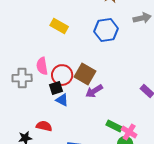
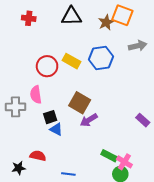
yellow rectangle: (59, 26) -> (71, 61), moved
red circle: (62, 75) -> (47, 66), moved

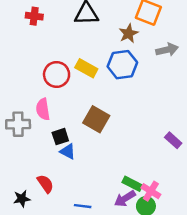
brown star: (106, 22) -> (129, 34), moved
purple arrow: (89, 120) -> (125, 199), moved
red semicircle: (38, 156) -> (45, 184), turned 42

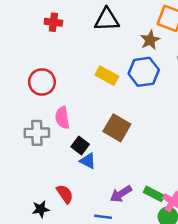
red circle: (57, 74) -> (42, 82), moved
black square: (60, 137) -> (80, 146), turned -35
purple arrow: (125, 199) -> (121, 194), moved

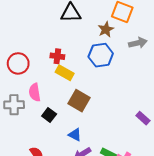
red cross: (53, 22) -> (57, 56), moved
yellow rectangle: (107, 76) -> (65, 73), moved
blue triangle: (88, 161) -> (75, 135), moved

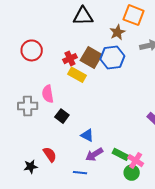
red cross: (57, 56) -> (70, 59), turned -32
red circle: (18, 63) -> (32, 50), moved
brown square: (79, 101) -> (91, 58), moved

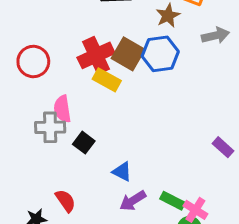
red circle: (32, 50) -> (33, 61), moved
red cross: (70, 59) -> (96, 55), size x1.6
gray cross: (28, 106) -> (50, 127), moved

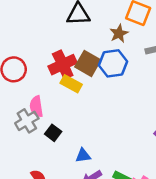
gray cross: (50, 127) -> (27, 121), turned -30
blue triangle: (122, 172) -> (83, 156), turned -35

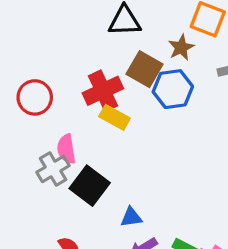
brown square: (88, 63) -> (145, 69), moved
black square: (53, 133) -> (90, 186), size x1.6

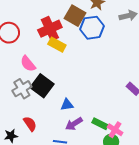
pink semicircle: (66, 149) -> (28, 64), turned -30
gray cross: (53, 169) -> (22, 89), moved

